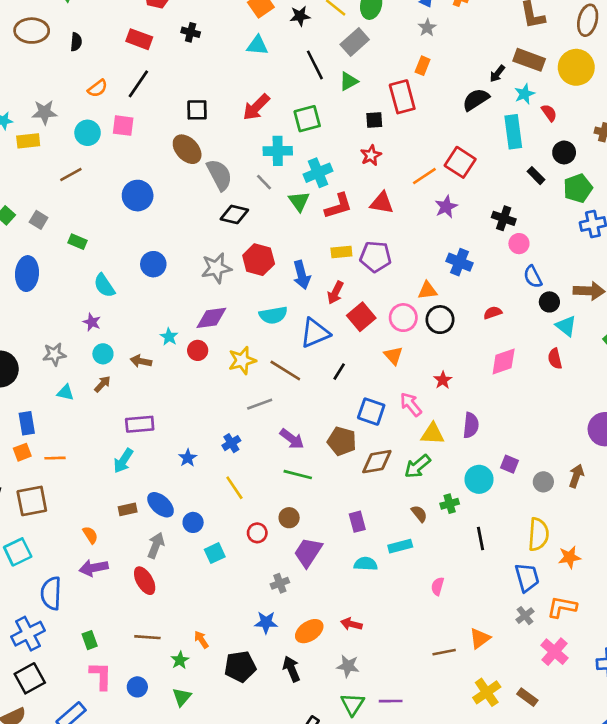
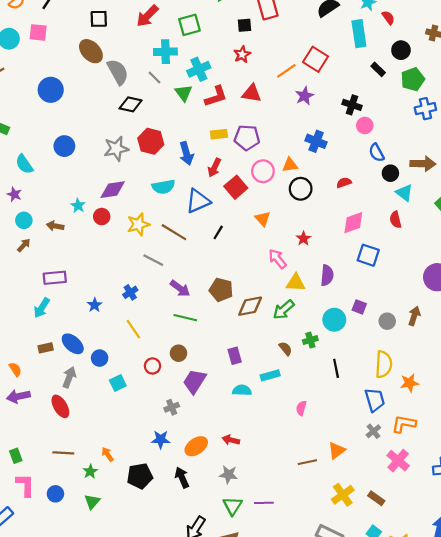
pink circle: (403, 318) -> (263, 171), moved
gray line: (260, 404) -> (153, 260), turned 48
blue square: (371, 412) -> (368, 255), moved

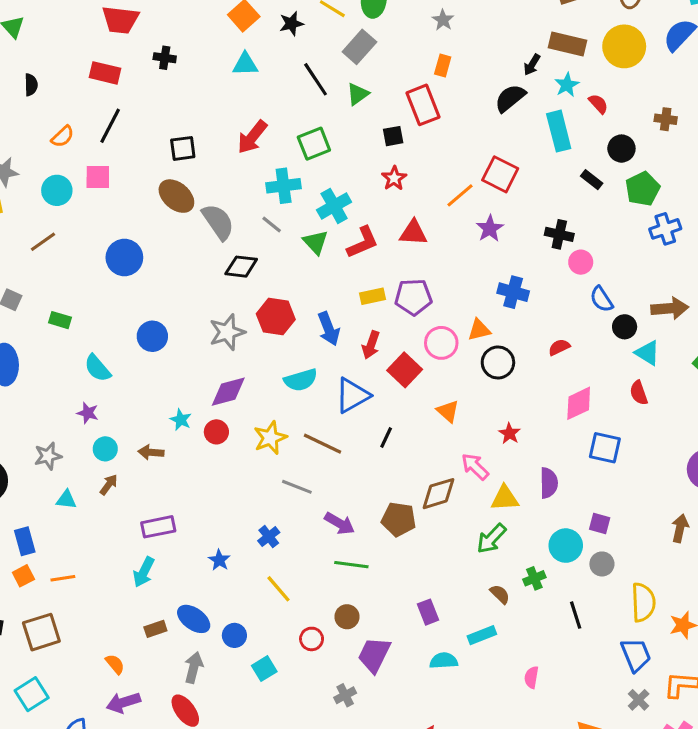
brown diamond: (250, 306) -> (439, 494), moved
gray circle: (387, 321) -> (602, 564), moved

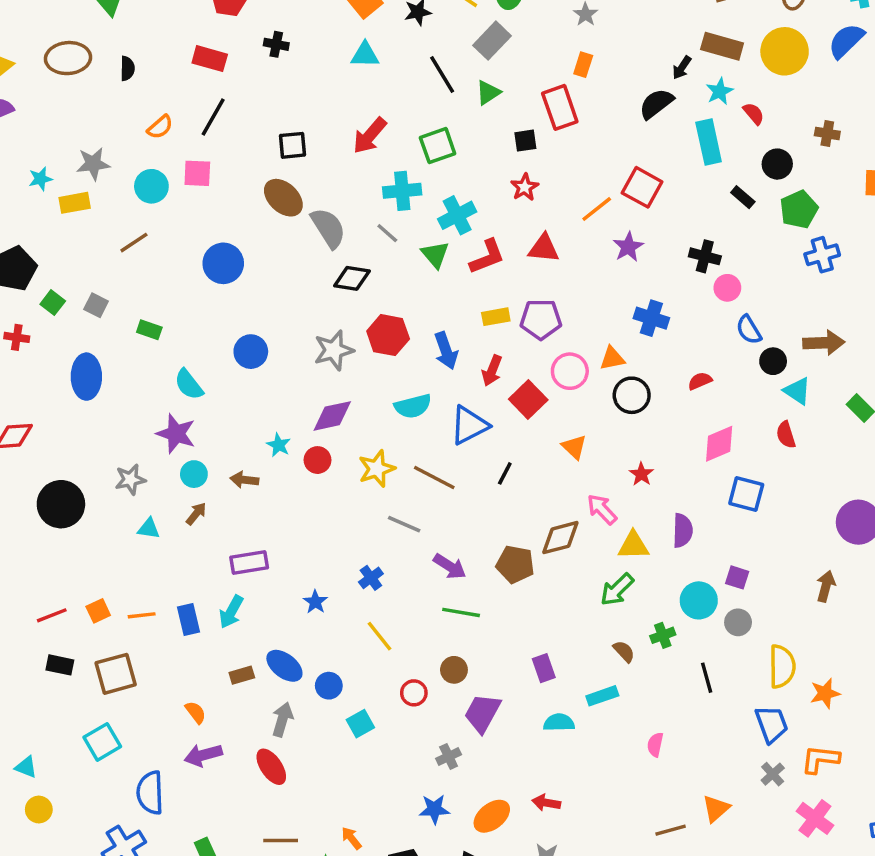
purple star: (88, 413) -> (176, 434), size x1.6
blue rectangle: (25, 541) -> (188, 619), moved

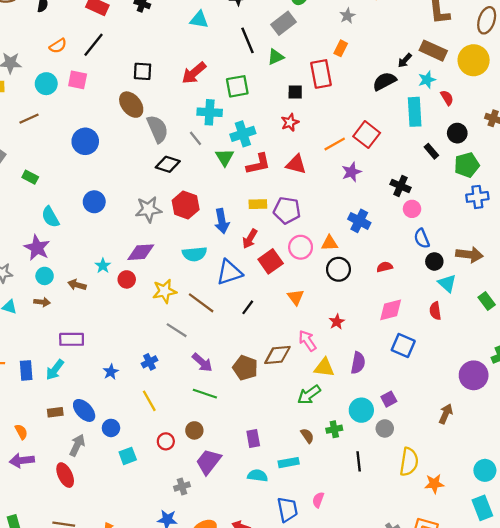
brown arrow: (196, 514) -> (42, 302), turned 49
purple square: (737, 577) -> (389, 399), turned 35
blue trapezoid: (772, 724) -> (287, 509), moved

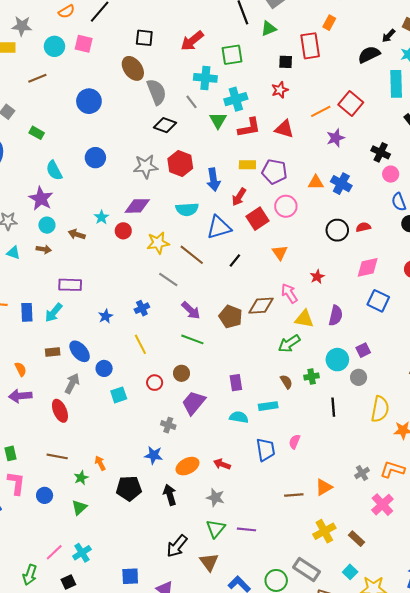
orange triangle: (330, 243) -> (316, 182), moved
black circle: (338, 269) -> (337, 230), moved
gray cross: (182, 486) -> (168, 425), turned 32

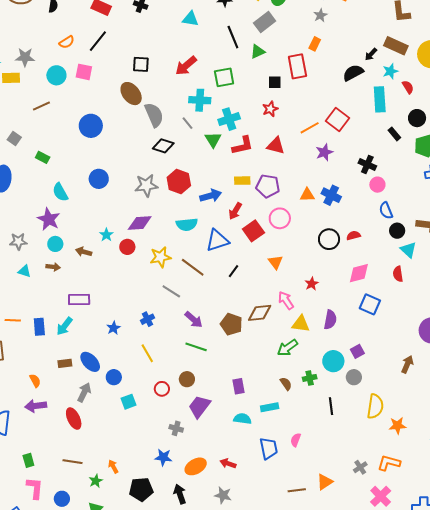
blue arrow: (213, 180) -> (211, 196), turned -95

